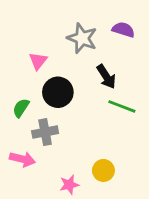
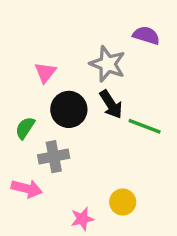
gray star: (82, 38) -> (108, 64), moved
black arrow: (106, 77) -> (111, 104), moved

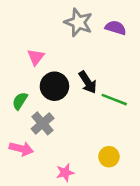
gray star: (108, 64) -> (78, 22), moved
gray cross: (54, 157) -> (43, 123), turned -30
yellow circle: (123, 202) -> (109, 157), moved

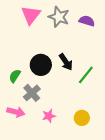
pink triangle: (36, 57) -> (31, 15), moved, size x1.5
green line: (114, 100) -> (86, 75), turned -72
pink star: (65, 173) -> (49, 116), moved

